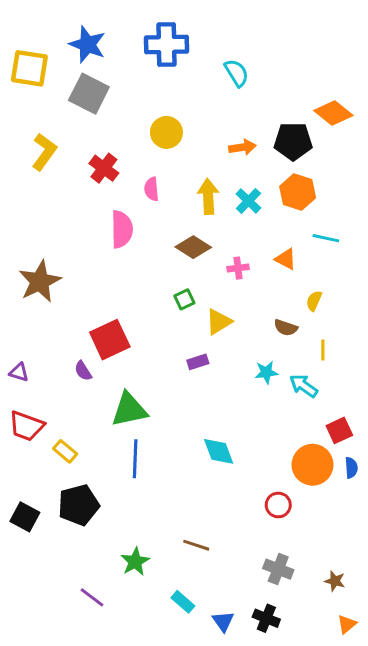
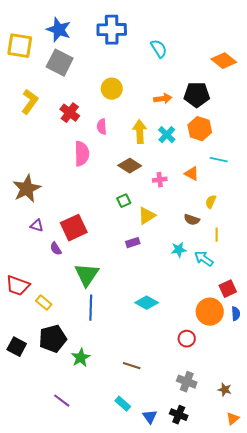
orange diamond: (333, 113) -> (224, 61), moved
purple triangle: (19, 372) -> (37, 226), moved
green triangle: (129, 410) -> (87, 275), turned -44
cyan diamond: (219, 451) -> (147, 303), turned -40
green star: (135, 562) -> (81, 358), moved

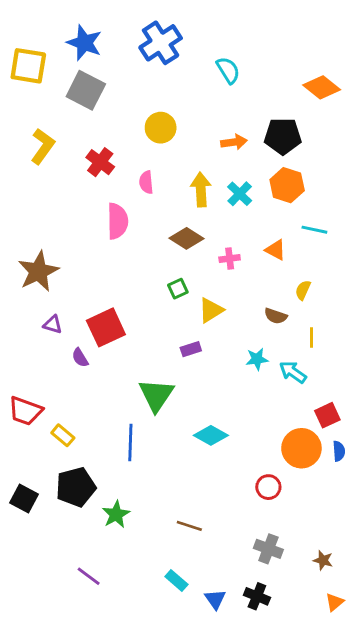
blue cross: (112, 30) -> (161, 43), turned -32
green triangle: (87, 275) -> (156, 395), moved

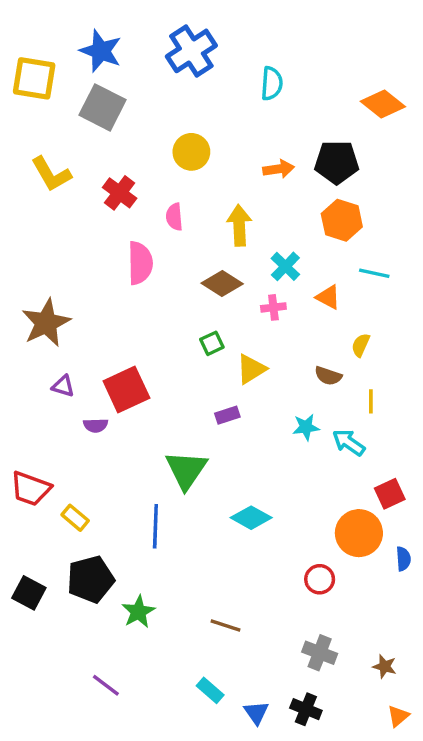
cyan semicircle: (228, 70) -> (272, 83), turned 36
yellow L-shape: (43, 146) -> (51, 174), turned 114
cyan cross: (240, 194) -> (285, 266), moved
purple semicircle: (80, 358) -> (96, 425), turned -60
blue semicircle: (339, 451) -> (403, 559), moved

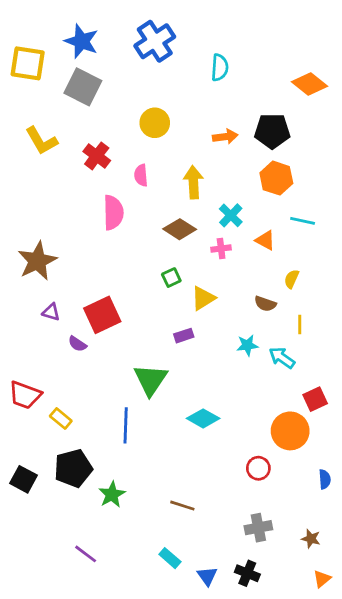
purple semicircle: (96, 425) -> (77, 344), turned 36
blue semicircle: (403, 559) -> (325, 479), moved
gray cross: (320, 653) -> (258, 528), turned -32

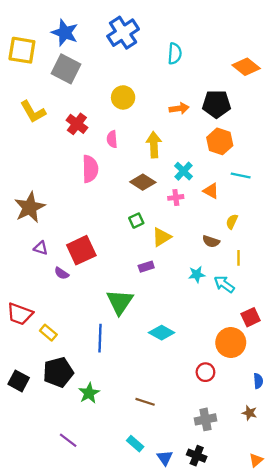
brown star: (311, 539) -> (249, 413), moved

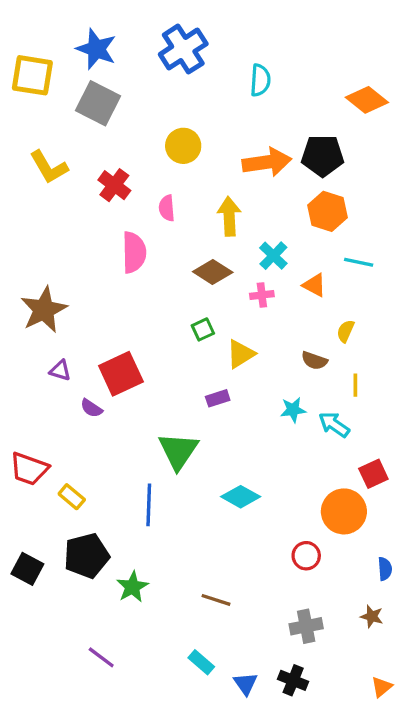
orange arrow: (179, 108) -> (267, 162), size x1.6

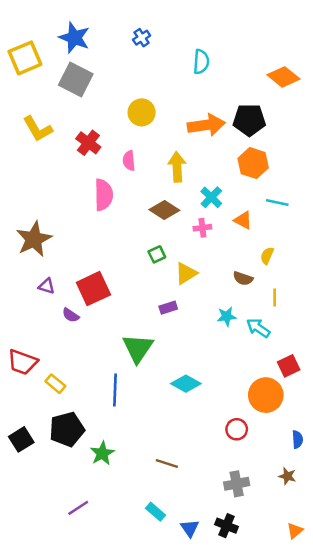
blue cross: (183, 49) -> (142, 38), size x0.5
yellow square: (32, 75) -> (25, 58), turned -32
black square: (27, 569) -> (21, 439), turned 30
purple line: (101, 657) -> (78, 508), turned -70

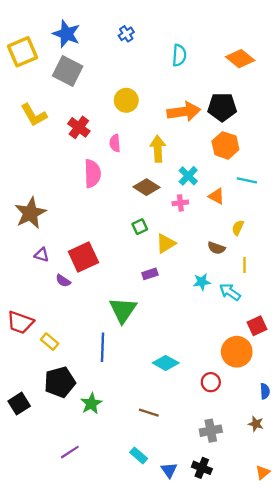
orange diamond: (284, 77) -> (240, 59), moved
cyan diamond: (186, 384) -> (166, 363), moved
black square: (21, 439) -> (19, 404), moved

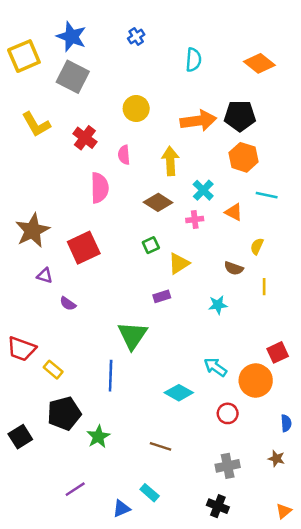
red square: (83, 257) -> (84, 248), moved
cyan arrow: (230, 292) -> (215, 367), moved
blue triangle: (169, 470) -> (122, 509), moved, turned 42

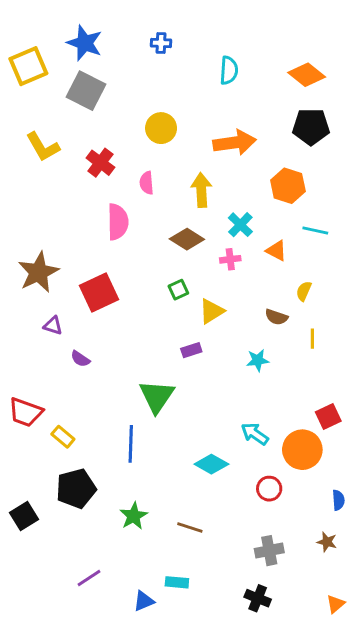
blue cross: (136, 37) -> (161, 43), turned 35
black pentagon: (240, 116) -> (311, 127), moved
green star: (98, 437) -> (134, 516), moved
cyan rectangle: (150, 493) -> (177, 582), turned -36

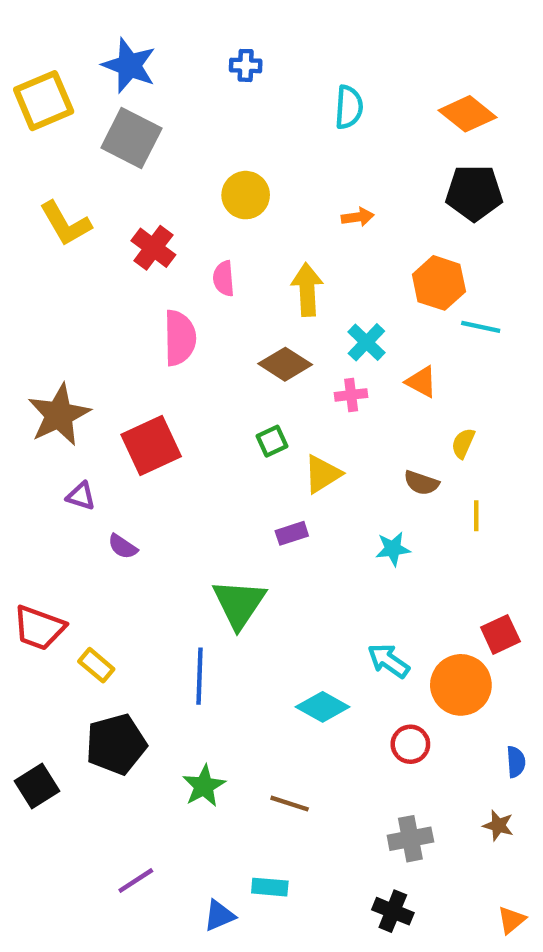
orange arrow: (235, 143) -> (358, 217), size x0.5
cyan line: (315, 230) -> (481, 327), moved

